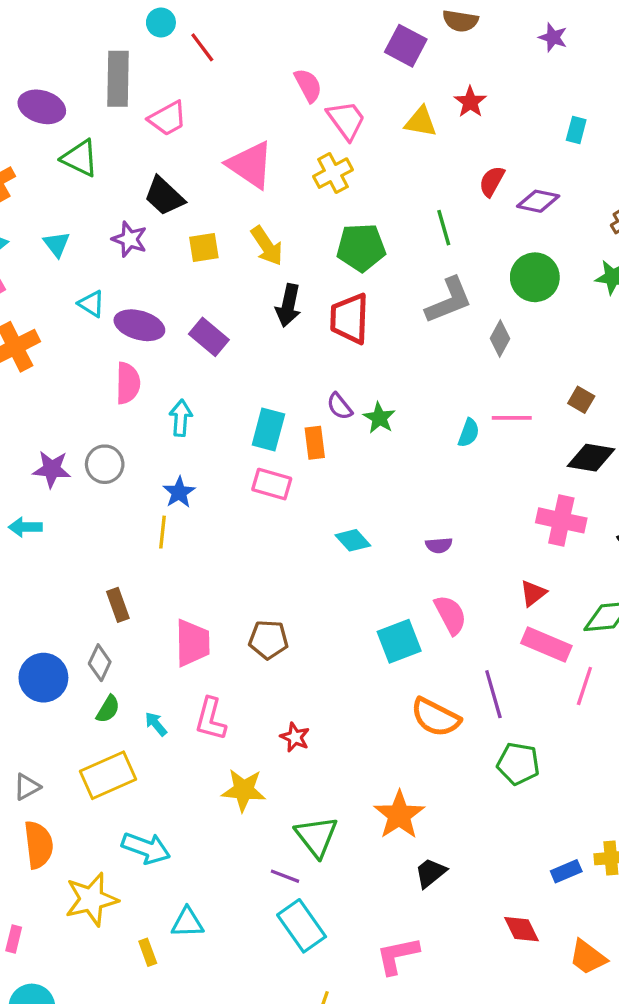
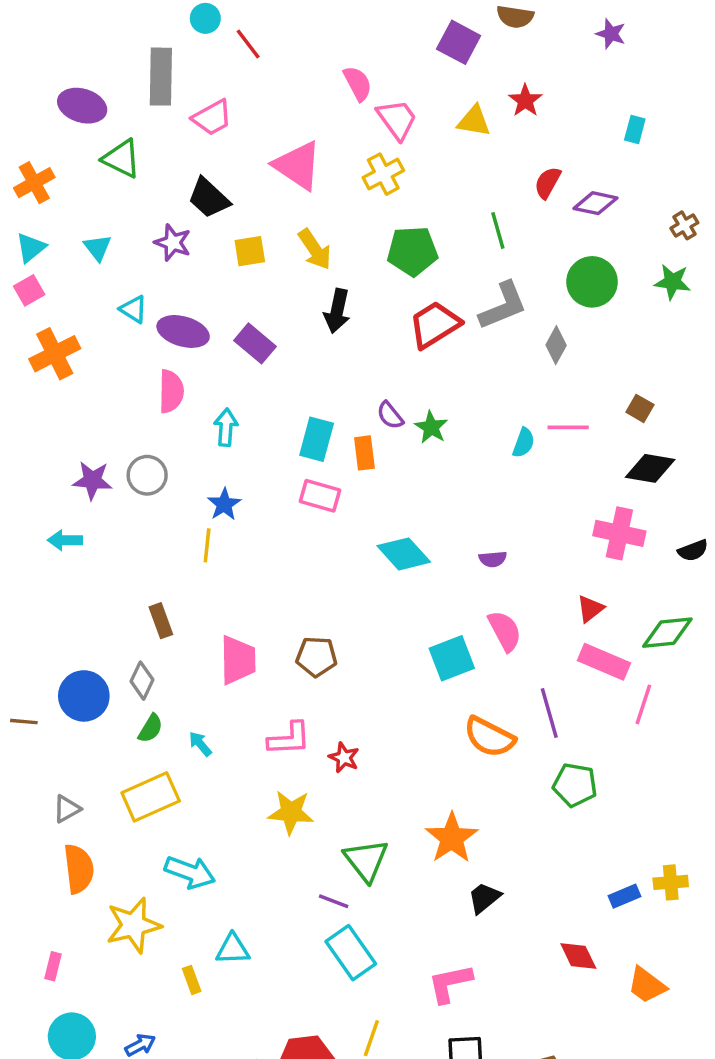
red trapezoid: (350, 319) -> (435, 325), moved, turned 56
cyan diamond: (353, 540) -> (404, 554), size x1.4
pink L-shape: (211, 719) -> (289, 739), moved, turned -108

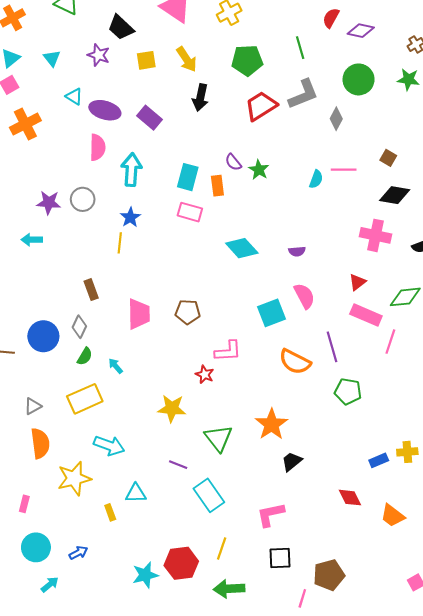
cyan arrow: (226, 427) -> (131, 170), size x1.4
pink L-shape: (289, 739) -> (228, 351), moved
purple line: (334, 901) -> (178, 465), moved

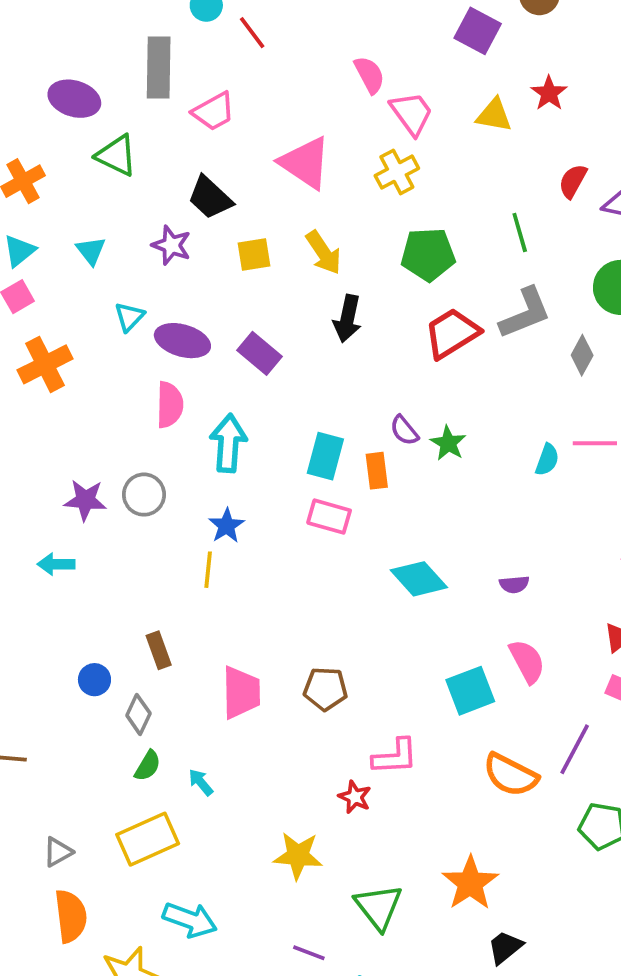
cyan triangle: (74, 96) -> (129, 317), turned 42
blue circle: (43, 336) -> (94, 680), moved, size x0.6
purple line: (332, 347) -> (575, 749), turned 44

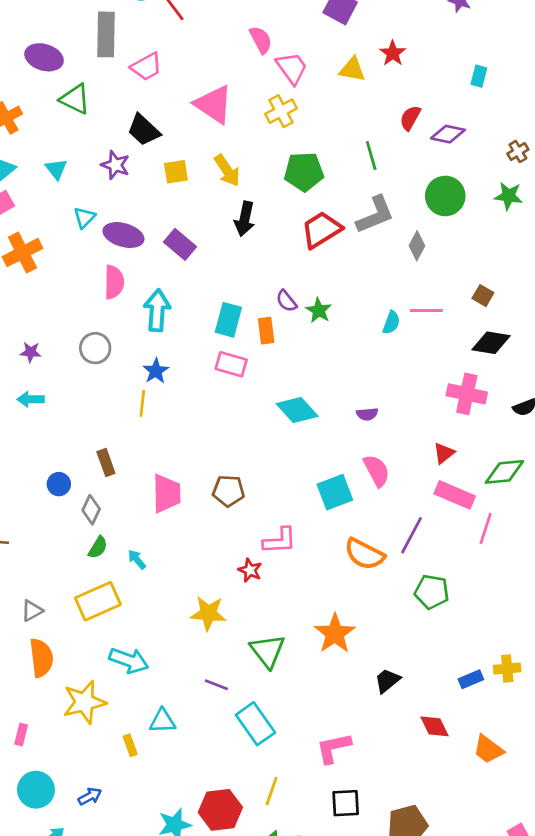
purple star: (85, 500) -> (31, 352), moved, size x0.7
black trapezoid: (505, 947) -> (387, 681), moved

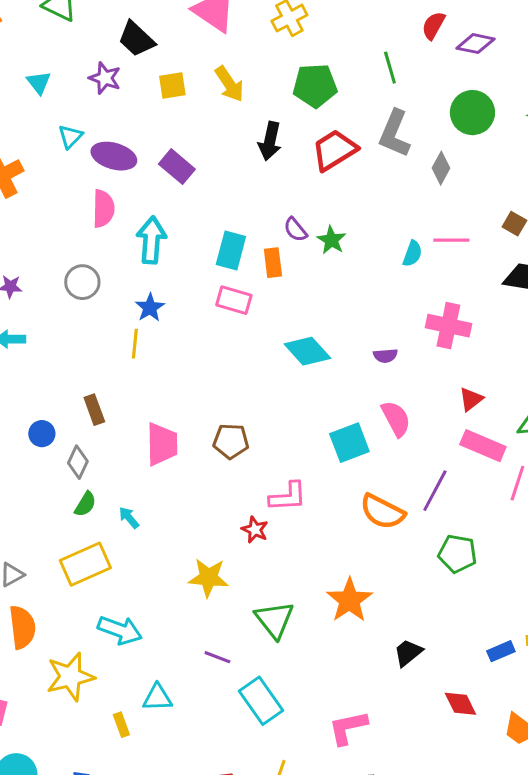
gray L-shape: (375, 215) -> (394, 134), turned 135
black arrow: (245, 219) -> (270, 141), moved
pink cross: (467, 394) -> (448, 326), moved

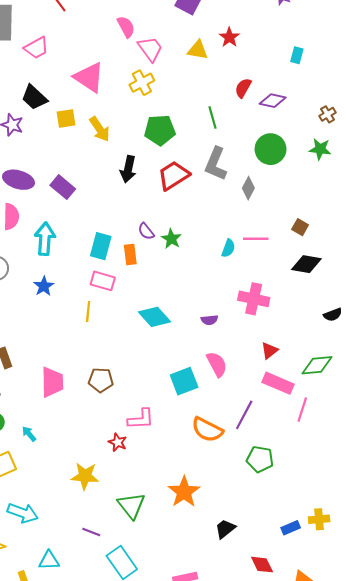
yellow square: (172, 86) -> (66, 119), moved
yellow line: (135, 344) -> (88, 312), moved

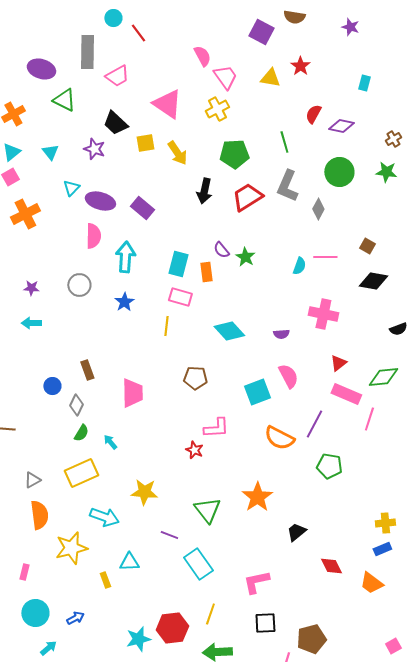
brown pentagon: (101, 380) -> (195, 378), moved
yellow star: (85, 476) -> (144, 492), moved
blue rectangle: (291, 528) -> (382, 549), moved

